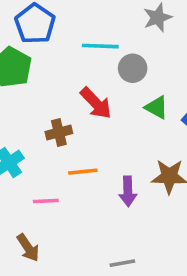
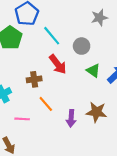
cyan line: (100, 46) -> (52, 36), moved, turned 42
orange line: (83, 172) -> (46, 104), turned 49

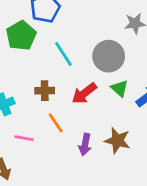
cyan line: (52, 36) -> (63, 54), moved
gray circle: (82, 46) -> (109, 56), size x1.5
red arrow: (58, 64) -> (84, 93), moved, turned 84

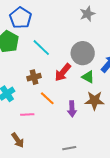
gray circle: (109, 56) -> (83, 53), moved
green triangle: (120, 88) -> (88, 77), moved

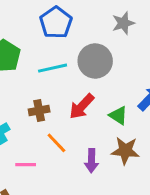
blue pentagon: (20, 18) -> (56, 23), moved
cyan line: (41, 48) -> (53, 68), turned -60
gray circle: (83, 53) -> (95, 61), moved

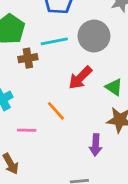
brown cross: (39, 110) -> (28, 58), moved
purple arrow: (92, 161) -> (96, 145), moved

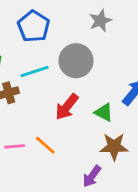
pink line: (27, 130) -> (15, 146), moved
purple arrow: (96, 145) -> (92, 176), turned 40

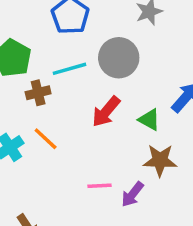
orange line: (45, 145) -> (46, 139), moved
pink line: (15, 146) -> (99, 186), moved

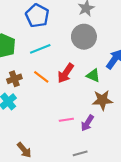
gray circle: (119, 58) -> (84, 37), moved
brown cross: (38, 93) -> (14, 79), moved
orange line: (46, 139) -> (41, 77), moved

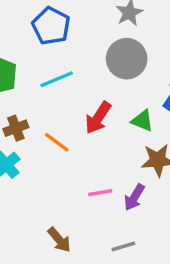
orange line: (41, 77) -> (57, 142), moved
brown arrow: (24, 150) -> (59, 240), moved

